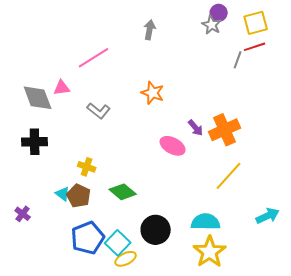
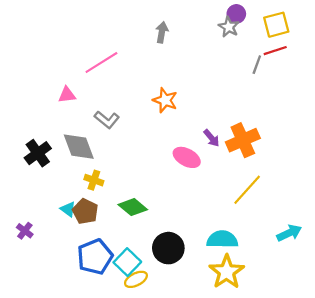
gray diamond: (38, 98) -> (79, 147), moved
black cross: (35, 142) -> (38, 153), turned -35

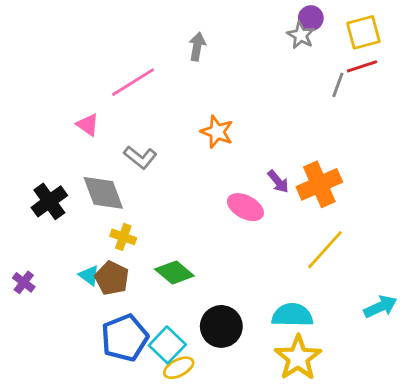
gray arrow: (162, 32) -> (197, 47), moved
pink triangle: (67, 95) -> (88, 125), turned 42
purple cross: (25, 231) -> (24, 282), moved

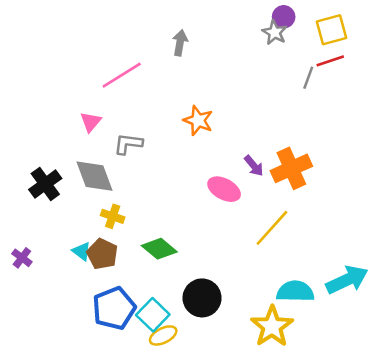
pink triangle: (88, 125) -> (91, 122), moved, turned 35
gray L-shape: (140, 157) -> (128, 144), turned 148
yellow line: (325, 250) -> (272, 228), moved
cyan arrow: (380, 307) -> (347, 280), size x1.4
cyan semicircle: (292, 315) -> (295, 291), moved

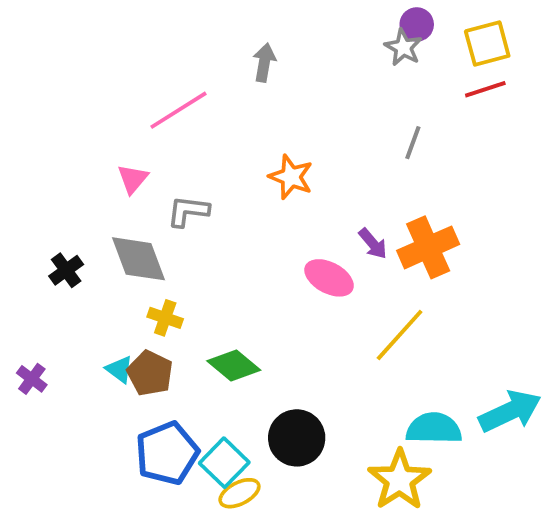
gray line: (308, 78) -> (413, 143), moved
black cross: (45, 184) -> (66, 270), size x0.7

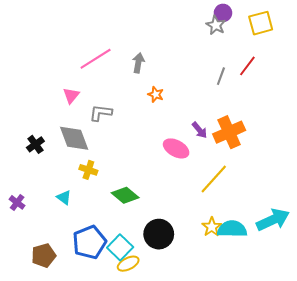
gray arrow: (264, 63) -> (138, 63), moved
red line: (485, 89) -> (247, 66), moved, turned -35
orange star: (291, 177) -> (156, 94), size x0.7
brown pentagon: (150, 373) -> (44, 255), moved, turned 30
yellow star: (400, 480) -> (212, 227), moved, size x0.6

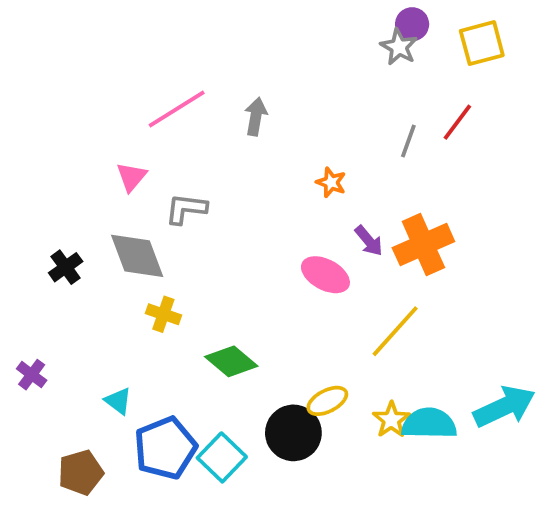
orange star: (156, 94) -> (331, 182), moved
cyan triangle: (64, 197) -> (118, 401), moved
yellow ellipse: (128, 264) -> (327, 401), moved

